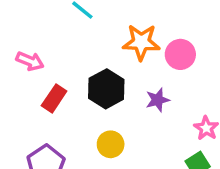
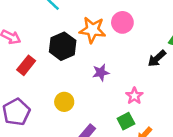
pink circle: (180, 54) -> (122, 22), moved
black hexagon: (106, 89) -> (63, 46), moved

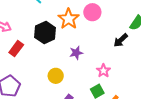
orange star: (92, 30) -> (69, 19), turned 30
yellow circle: (64, 102) -> (56, 76), moved

